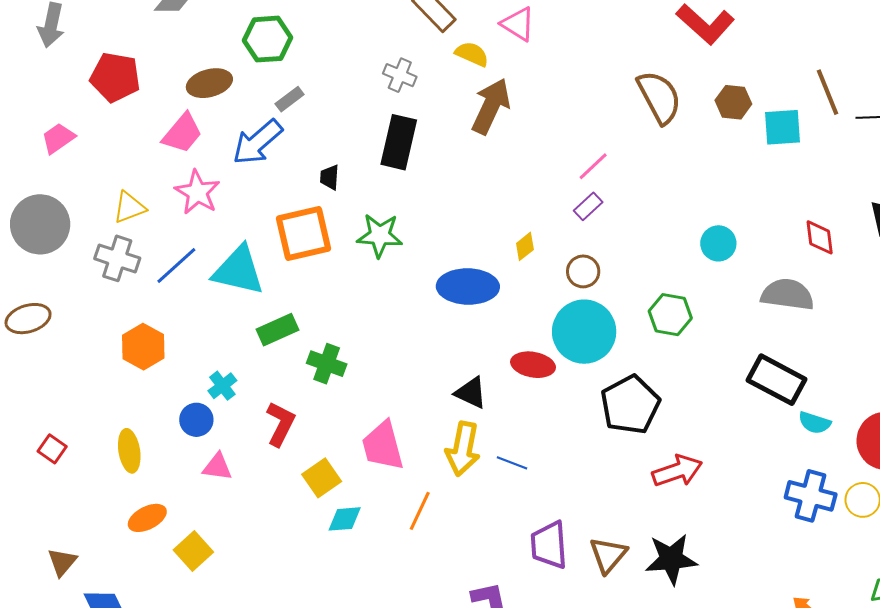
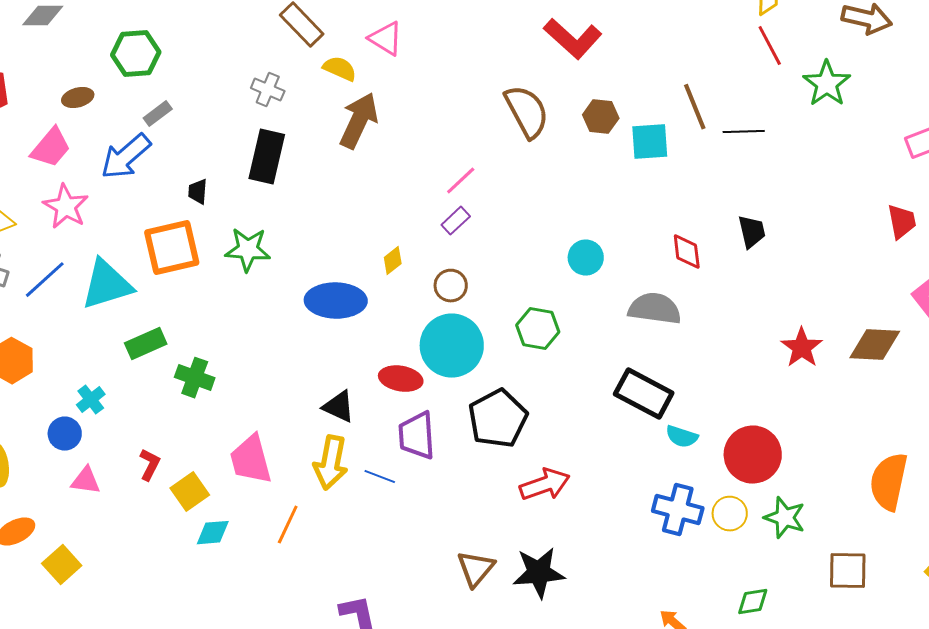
brown ellipse: (209, 83) -> (78, 98), size x0.7
cyan triangle: (238, 270) -> (107, 285), turned -30
red L-shape: (281, 424) -> (150, 465), moved, size x0.7
purple trapezoid: (549, 545) -> (417, 436), moved

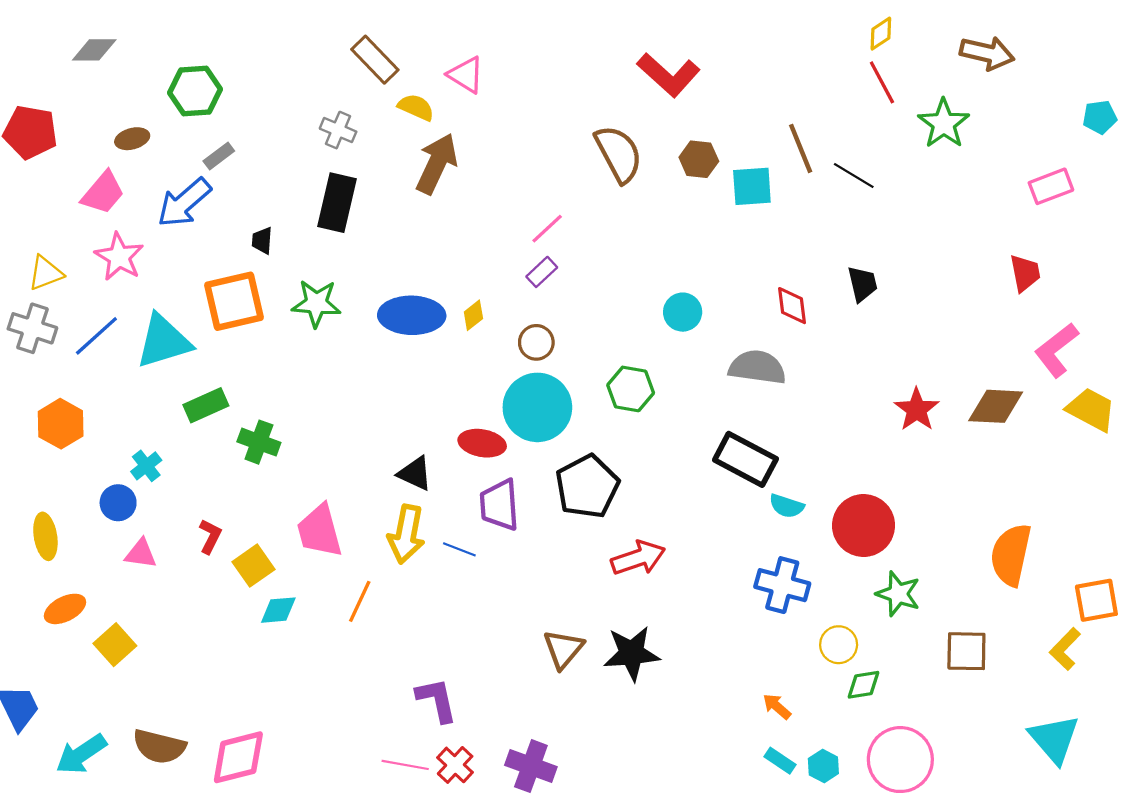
black line: (744, 132) -> (854, 176), turned 33
blue ellipse: (336, 301) -> (412, 315), moved
yellow circle: (730, 514) -> (839, 645), moved

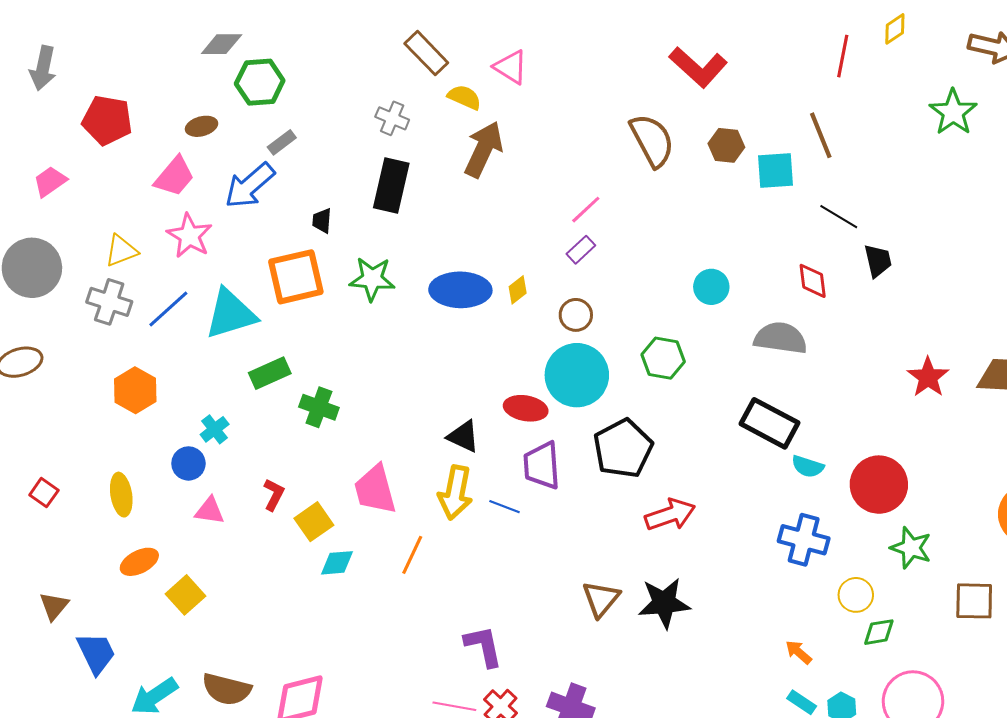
gray diamond: (94, 50) -> (222, 44), moved
red line: (882, 82) -> (843, 56), moved, turned 39
black line: (854, 176) -> (839, 217), moved

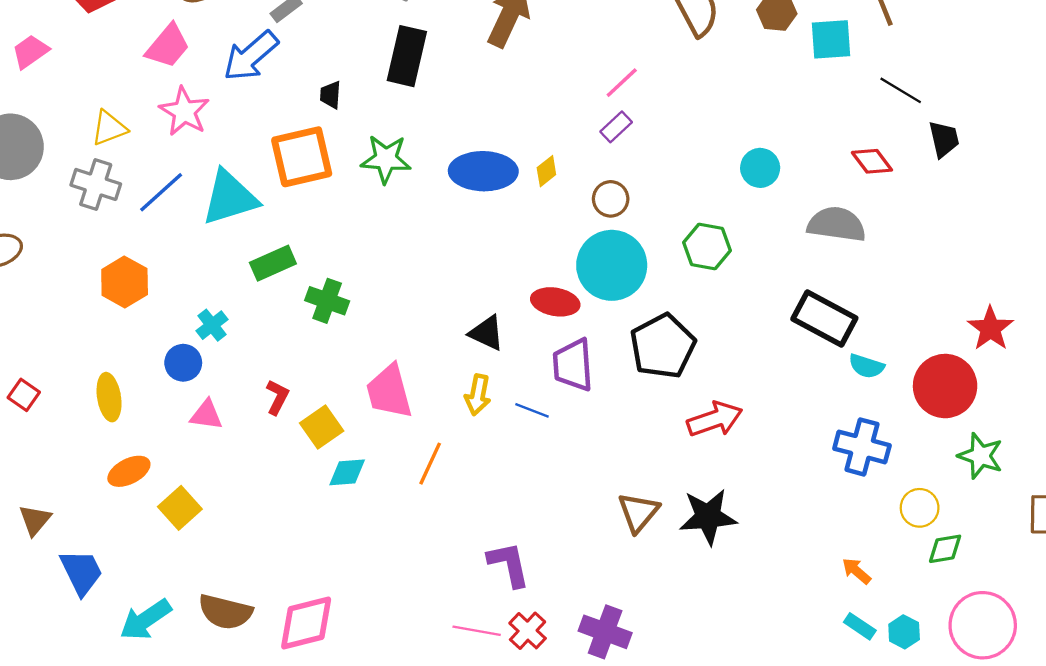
red diamond: (813, 281) -> (872, 161), turned -30
red star: (928, 377) -> (990, 328), moved
yellow arrow: (455, 493) -> (478, 395), size x0.7

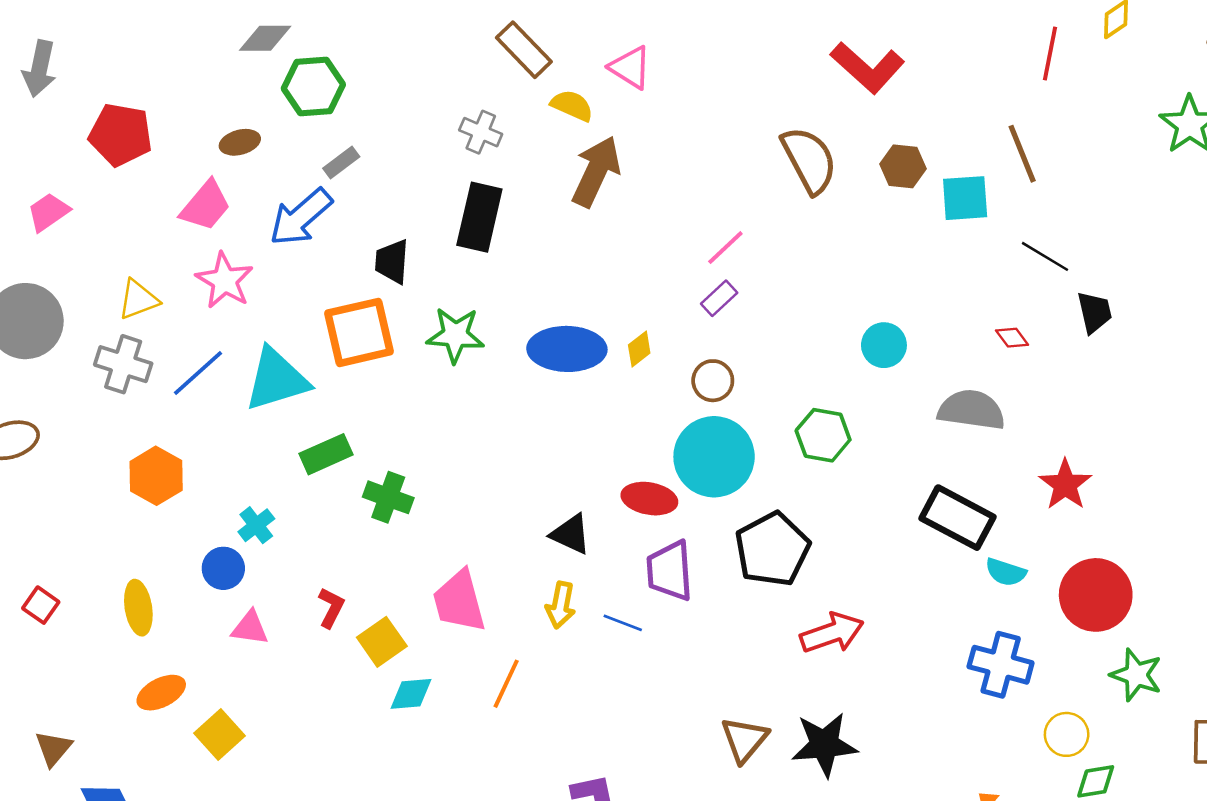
black trapezoid: (330, 95) -> (392, 261), size x1.4
red diamond: (872, 161) -> (1012, 338), size x0.7
red star: (990, 328) -> (1065, 485), moved

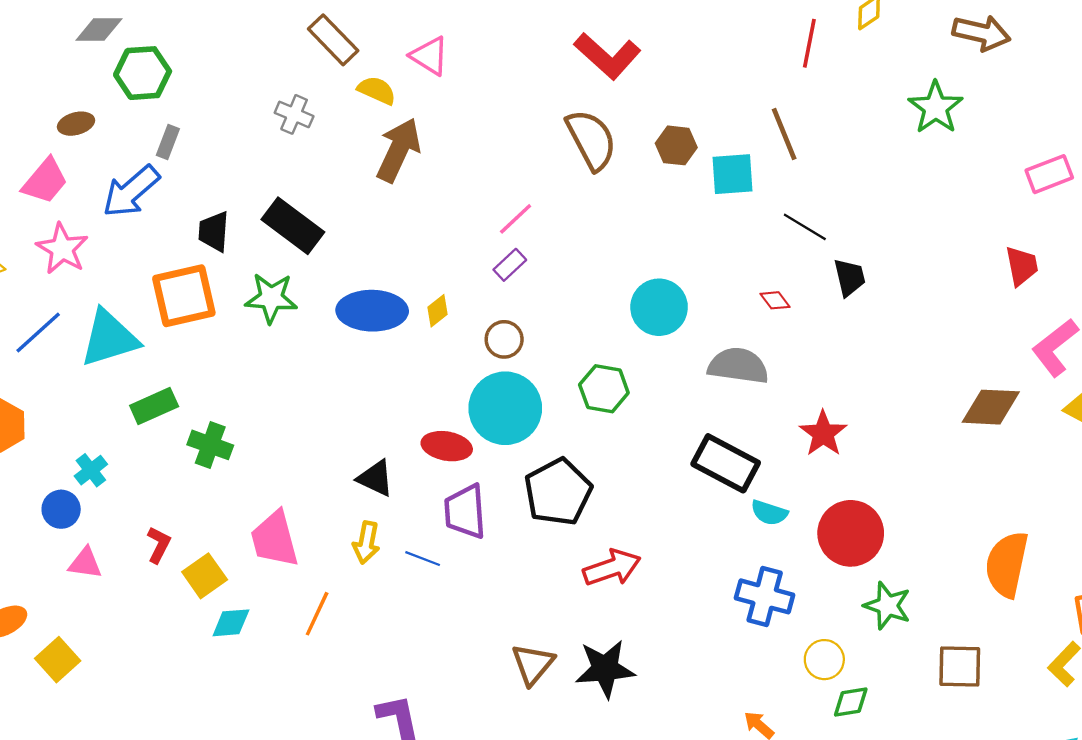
red L-shape: (867, 67) -> (607, 56), moved
gray rectangle: (341, 163) -> (168, 142), turned -32
black rectangle: (479, 217) -> (293, 226), moved, turned -66
cyan circle: (884, 345) -> (659, 307), size x1.4

